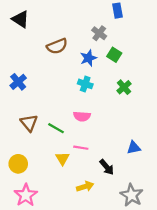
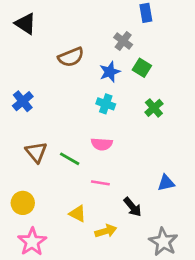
yellow triangle: (62, 158) -> (78, 214), moved, turned -32

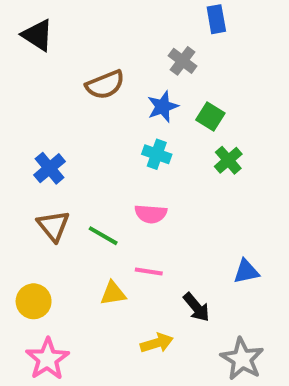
green square: (142, 68) -> (210, 117), moved
blue cross: (23, 101) -> (49, 168), moved
yellow triangle: (78, 214) -> (113, 293), moved, turned -36

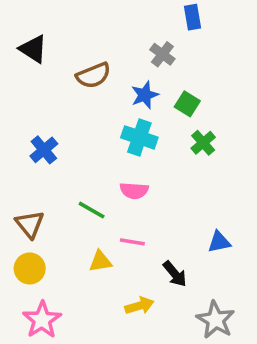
black triangle: (38, 35) -> (33, 49), moved
cyan cross: (157, 154) -> (139, 137), size x1.4
brown triangle: (53, 226) -> (30, 224), moved

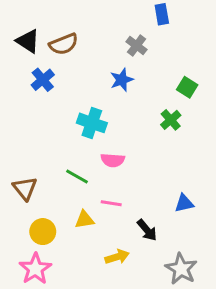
brown semicircle: (93, 76) -> (64, 44), moved
green square: (187, 104) -> (187, 87), moved
cyan cross: (139, 137) -> (92, 123), moved
blue cross: (44, 150) -> (43, 80), moved
yellow circle: (30, 268) -> (43, 232), moved

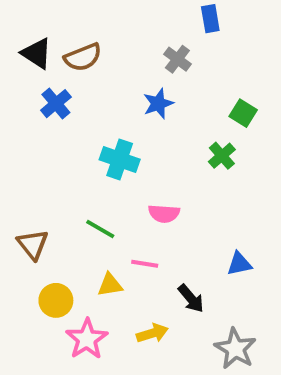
pink semicircle: (113, 160) -> (164, 214), moved
pink star: (35, 269) -> (87, 339), moved

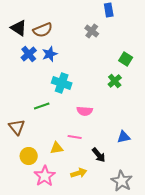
blue star: (158, 104) -> (50, 54), moved
green line: (100, 229) -> (42, 106), moved, turned -49

